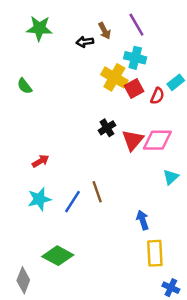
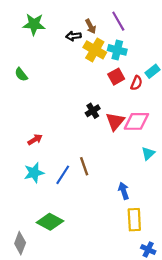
yellow cross: (114, 77) -> (95, 50), moved

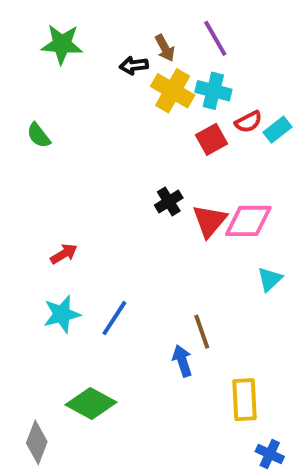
red semicircle: (136, 83) -> (248, 122), moved, turned 40
brown line: (84, 166) -> (202, 332), moved
blue arrow: (124, 191) -> (182, 361), moved

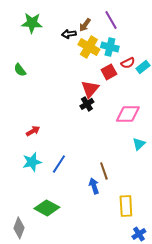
brown arrow: (165, 48) -> (85, 25), turned 64
red triangle: (210, 221) -> (90, 89), moved
blue cross: (270, 454) -> (139, 234), turned 32

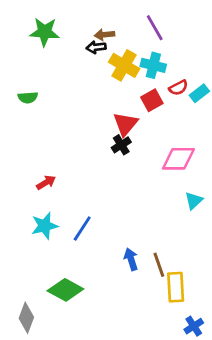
brown arrow: (85, 25) -> (105, 35), moved, turned 48
green semicircle: (20, 70) -> (28, 97), turned -56
brown line: (104, 171) -> (159, 265), moved

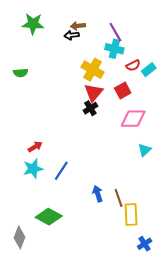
purple line: (155, 28) -> (115, 32), moved
yellow cross: (124, 65) -> (92, 70), moved
red square: (152, 100) -> (123, 90), moved
red arrow: (46, 183) -> (35, 147), moved

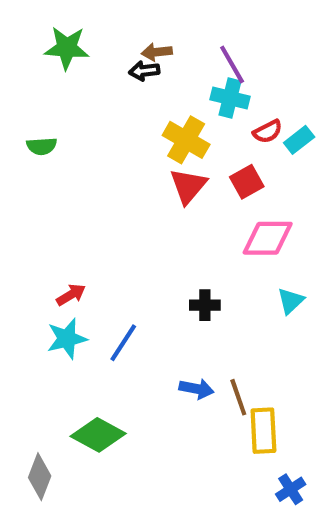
black cross: (90, 108) -> (205, 305), moved, turned 32
blue arrow: (98, 194) -> (197, 389), turned 119

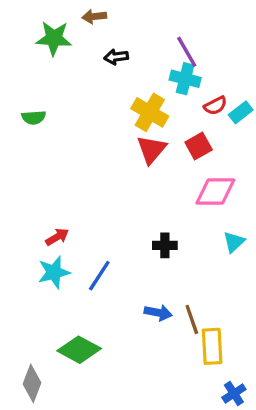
brown arrow: (157, 52) -> (94, 16), moved

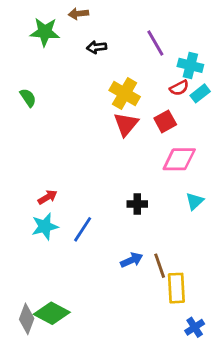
cyan cross: (185, 79) -> (190, 65), moved
green semicircle: (34, 117) -> (28, 98), turned -120
blue arrow: (158, 313) -> (132, 260), turned -35
green diamond: (79, 350) -> (52, 313), moved

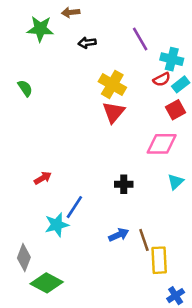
red square: (165, 121) -> (176, 110), moved
cyan star: (45, 226) -> (57, 225), moved
gray diamond: (27, 319) -> (24, 258), moved

